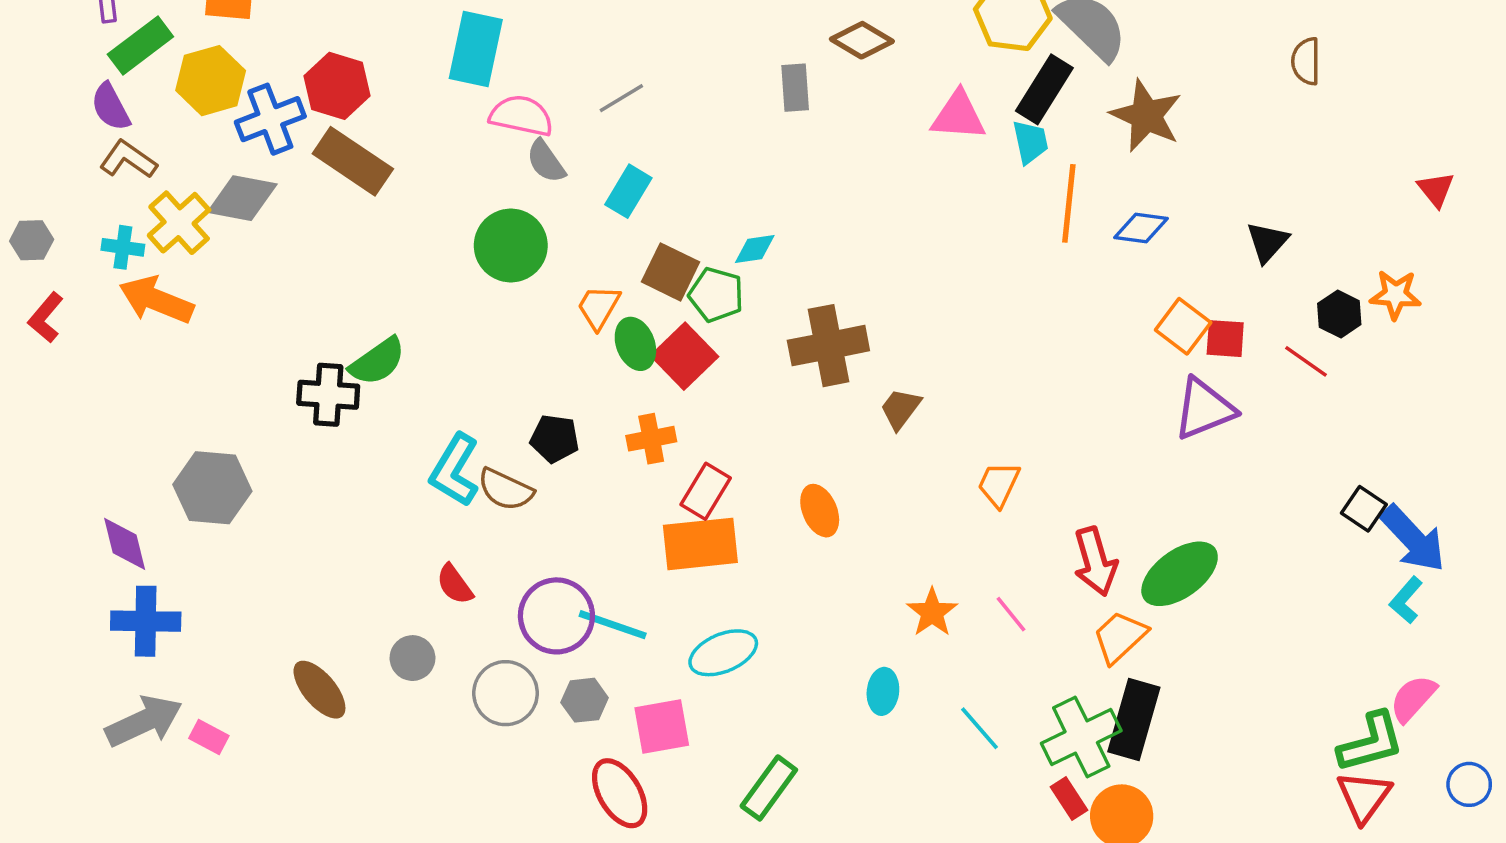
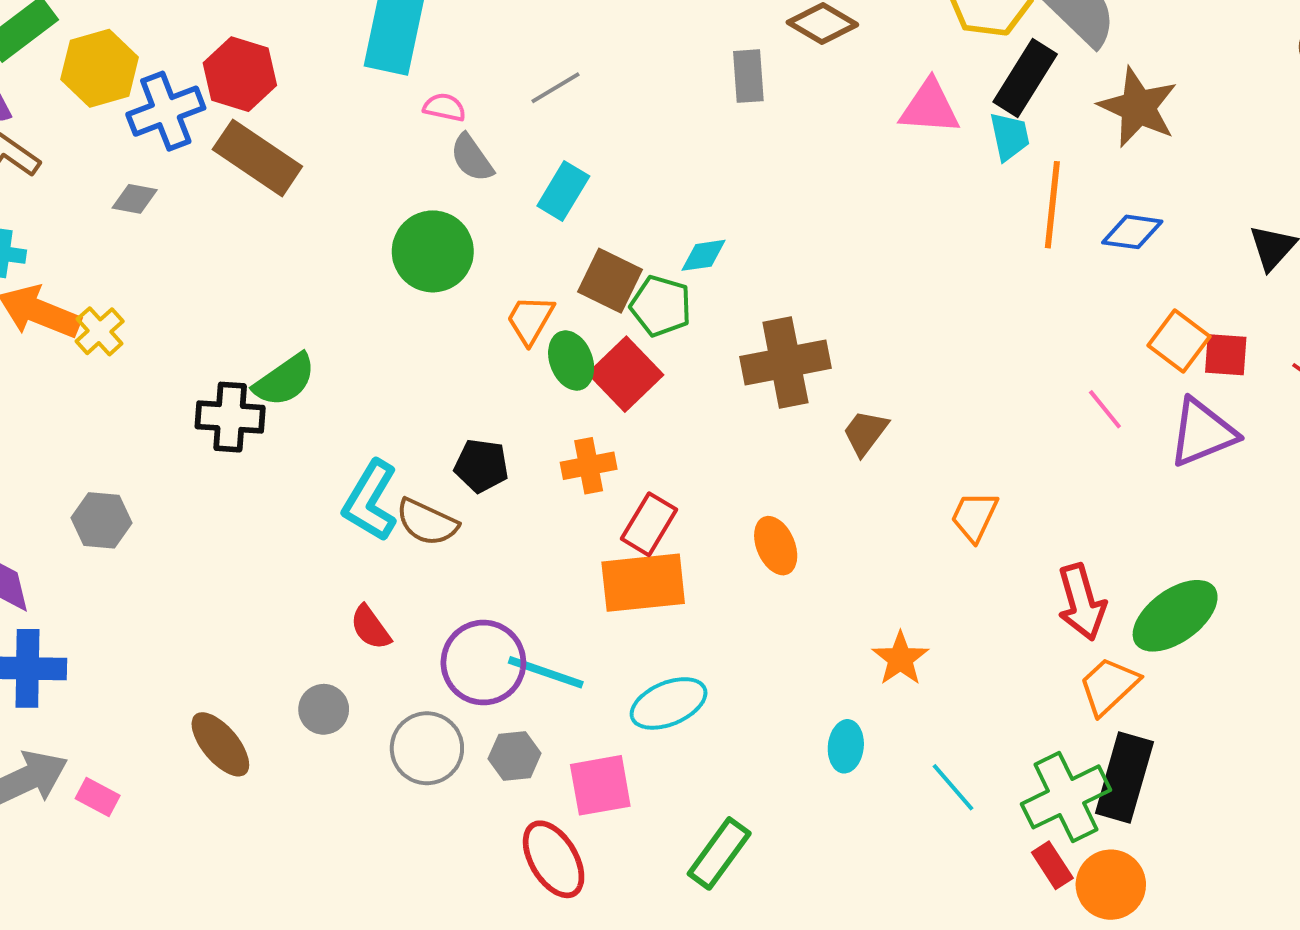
pink semicircle: (521, 116) -> (444, 107), size x0.6
gray diamond: (242, 198) -> (135, 199), size x0.6
yellow cross: (179, 223) -> (100, 331), moved, size x0.7
gray hexagon: (212, 488) -> (102, 520), size x0.7
pink line: (1011, 614) -> (1105, 409), moved

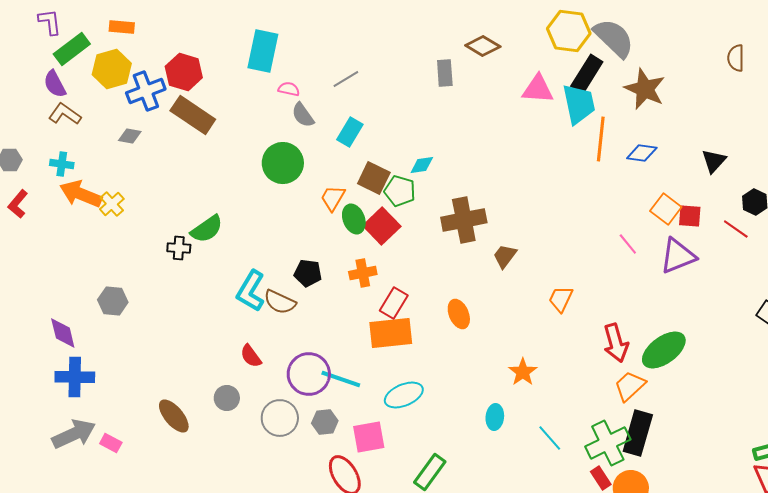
cyan trapezoid: (1009, 136) -> (579, 104), size x1.6
black cross: (230, 417) -> (179, 248), size x0.7

